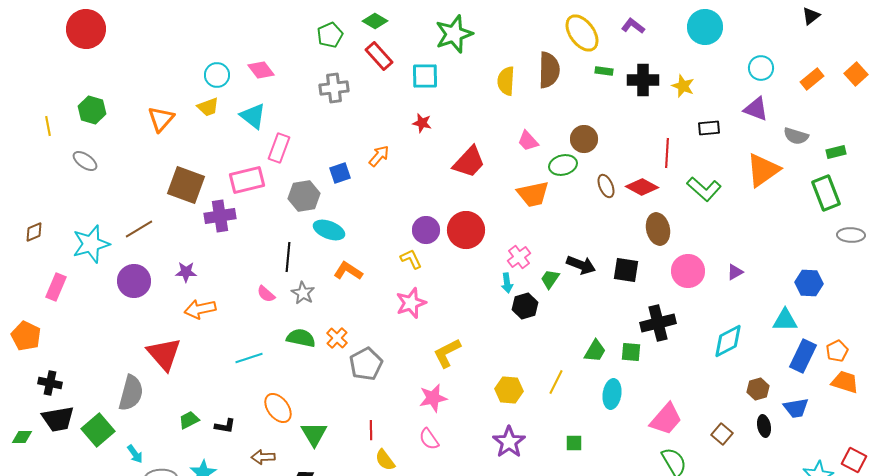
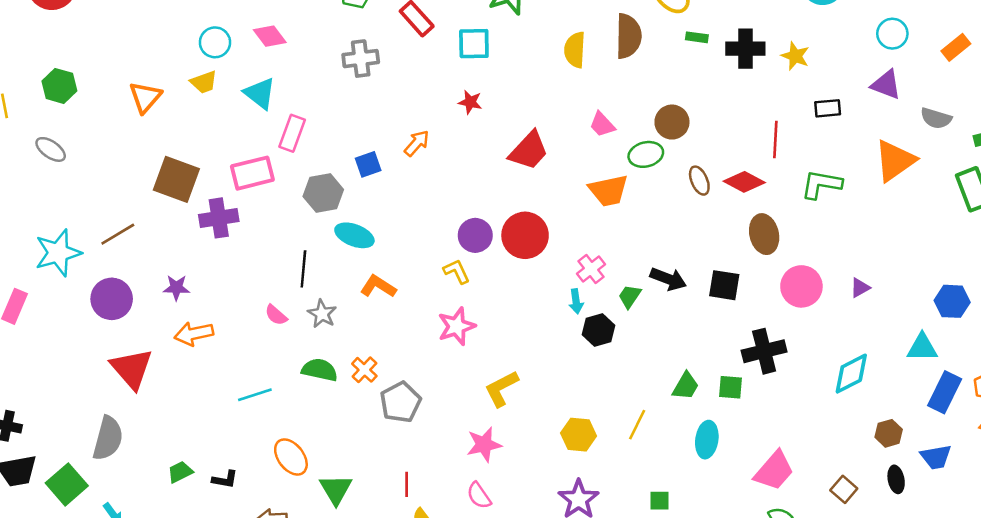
green L-shape: (704, 189) -> (821, 184), turned 148
red triangle: (164, 354) -> (132, 369), moved

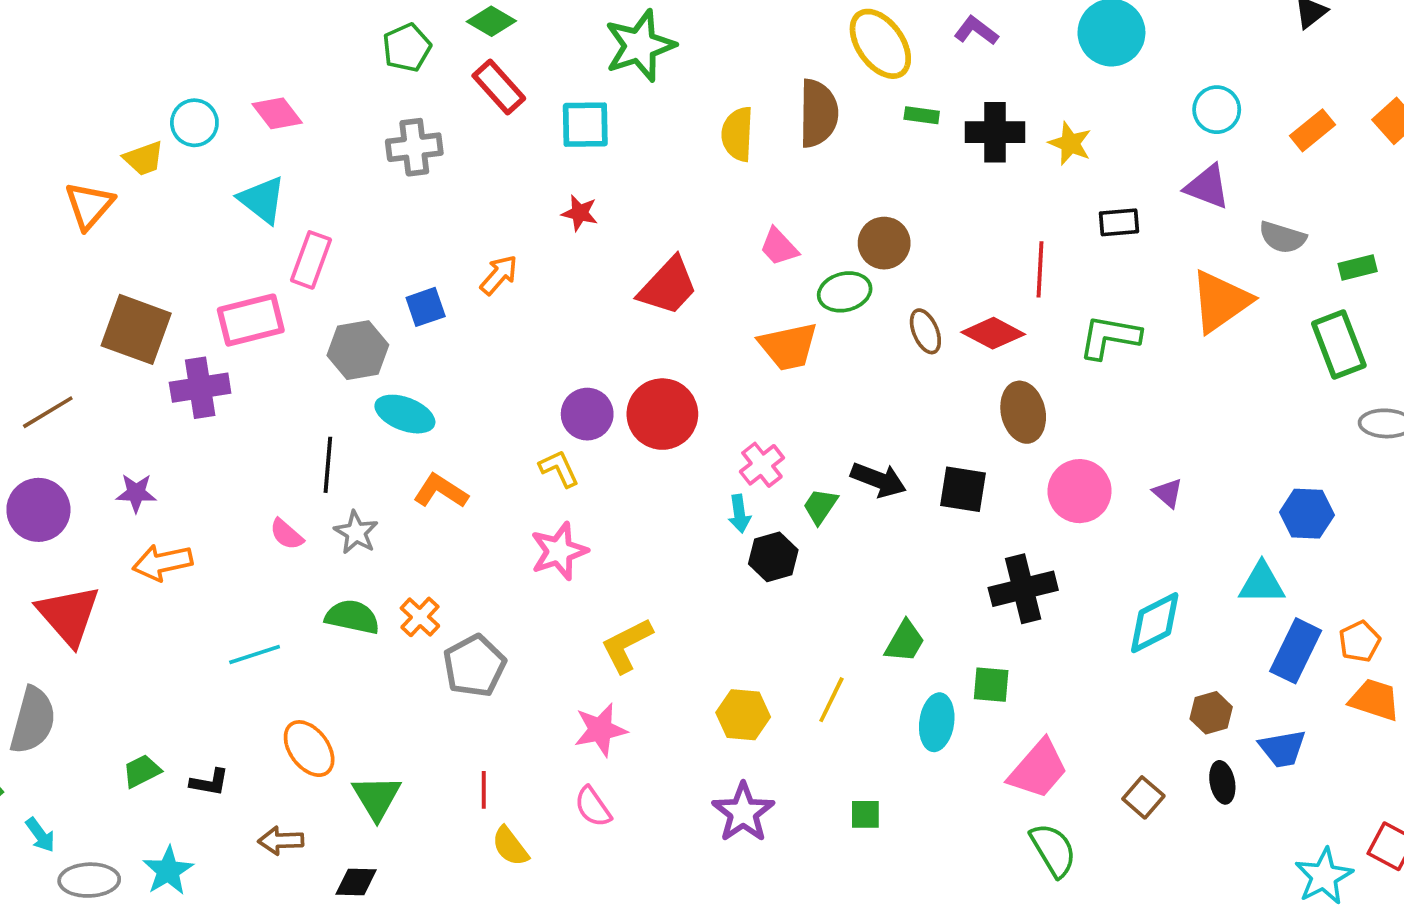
yellow trapezoid: (204, 82) -> (144, 158), moved
purple triangle: (860, 288) -> (1168, 493), turned -50
green square: (730, 387) -> (991, 685), moved

